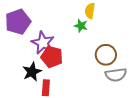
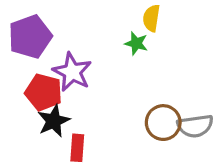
brown circle: (106, 55) -> (163, 123), moved
red pentagon: (52, 57) -> (44, 92), moved

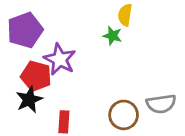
black star: (54, 121) -> (29, 100), moved
brown circle: (163, 123) -> (124, 115), moved

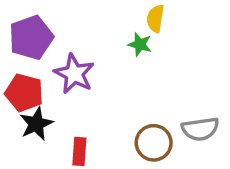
red pentagon: (36, 76) -> (24, 93), moved

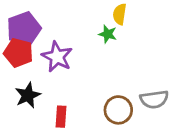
red pentagon: (24, 93) -> (18, 53), moved

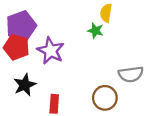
gray semicircle: (154, 99) -> (131, 74), moved

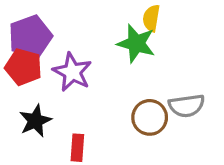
green star: (95, 31) -> (136, 43), size x1.6
brown circle: (105, 98) -> (150, 117), moved

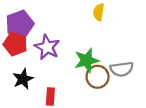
green star: (136, 43) -> (87, 60), moved, turned -30

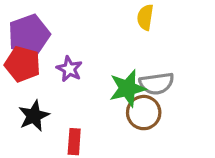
purple star: (47, 47) -> (69, 69), size x0.7
gray semicircle: (122, 69) -> (157, 83), moved

